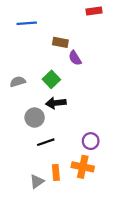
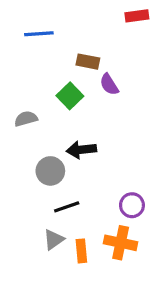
green square: (51, 79) -> (70, 96), moved
gray triangle: (37, 181) -> (54, 240), moved

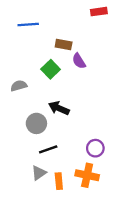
black arrow: (81, 150) -> (59, 108), turned 30

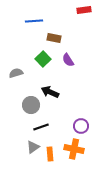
blue line: (28, 24) -> (34, 21), moved
purple semicircle: (79, 61) -> (68, 60), moved

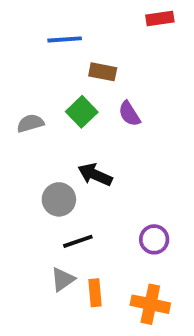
gray semicircle: (16, 73) -> (30, 123), moved
orange cross: (74, 149) -> (150, 304), moved

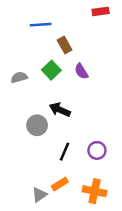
brown rectangle: (103, 72) -> (65, 45), turned 49
black line: (78, 241) -> (65, 152), moved, turned -48
gray triangle: (63, 279) -> (39, 195), moved
orange rectangle: (95, 293) -> (60, 184), turned 63

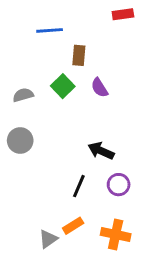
brown rectangle: (65, 45) -> (79, 55), turned 35
black arrow: (60, 110) -> (101, 151), moved
gray circle: (37, 125) -> (20, 141), moved

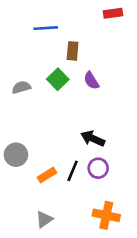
gray circle: (20, 141) -> (16, 155), moved
purple circle: (119, 185) -> (98, 168), moved
orange rectangle: (73, 226) -> (47, 175), moved

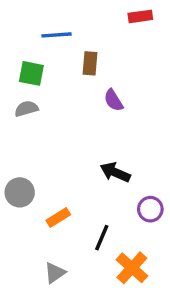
green square: (58, 79) -> (31, 73), moved, turned -35
purple circle: (98, 168) -> (150, 209), moved
black line: (73, 171) -> (102, 238), moved
orange cross: (106, 215) -> (132, 268), turned 30

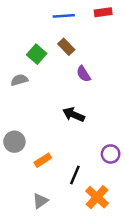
blue line: (57, 35) -> (64, 16), moved
brown rectangle: (90, 63) -> (66, 47), turned -49
green square: (31, 73) -> (37, 54), moved, turned 30
black arrow: (115, 172) -> (74, 115), moved

